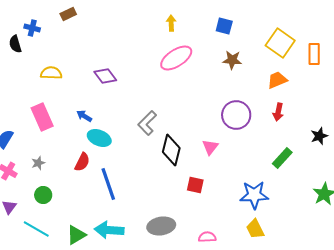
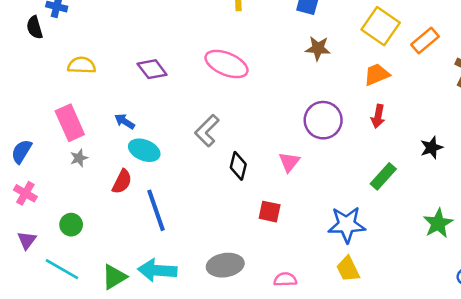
orange rectangle: (314, 54) -> (425, 40), turned 50
pink ellipse: (176, 58) -> (227, 64), moved, turned 56
black diamond: (171, 150) -> (238, 166), size x0.7
gray star: (38, 163) -> (79, 158), moved

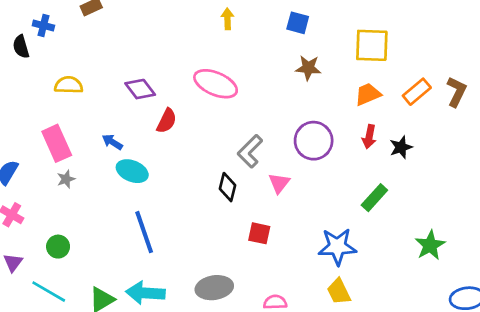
yellow square: (381, 26) -> (372, 45), turned -33
orange rectangle: (425, 40) -> (417, 92), moved
gray L-shape: (207, 131) -> (250, 151), moved
black star: (432, 148) -> (401, 147), moved
red semicircle: (122, 182) -> (167, 121), moved

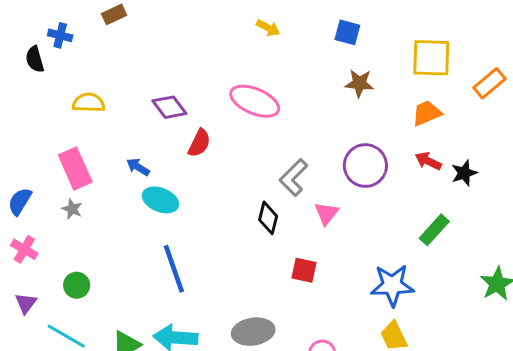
yellow arrow: (228, 19) -> (268, 28), turned 120
orange rectangle: (417, 92) -> (490, 83), moved
red arrow: (369, 137) -> (428, 161), turned 105
gray star: (66, 179) -> (72, 209), moved, turned -30

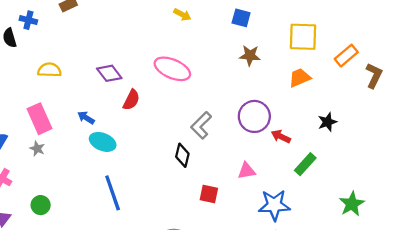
red arrow: (428, 161) -> (281, 136), moved
pink triangle: (326, 213) -> (247, 171), moved, turned 42

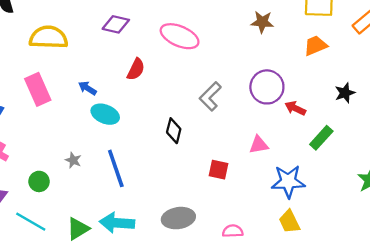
yellow semicircle: (49, 70) -> (48, 37), size x1.5
purple diamond: (109, 73) -> (116, 24), moved, turned -40
gray star: (37, 149) -> (73, 160), moved
black diamond: (182, 155) -> (174, 131), moved

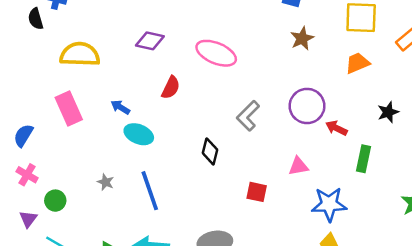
brown star: (262, 22) -> (302, 38), turned -30
green rectangle: (321, 138) -> (363, 159), turned -30
green circle: (39, 181) -> (55, 201), moved

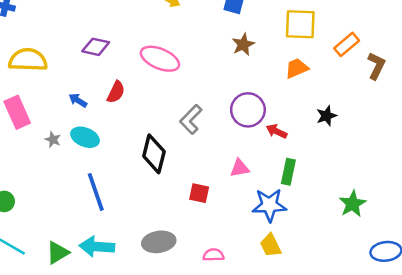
blue arrow: (120, 107) -> (78, 100), moved
black diamond: (210, 151) -> (154, 154), size x1.5
green rectangle: (363, 159) -> (288, 172), moved
gray star: (106, 182) -> (53, 140), moved

